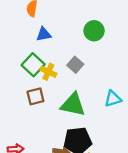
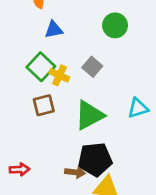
green triangle: (73, 105) -> (89, 115), turned -40

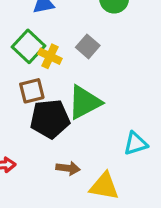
cyan triangle: (138, 108) -> (135, 143), moved
black pentagon: (95, 159) -> (50, 119), moved

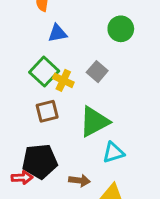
black pentagon: (50, 119) -> (40, 161), moved
cyan triangle: (135, 143) -> (113, 153), moved

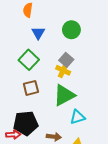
green circle: (121, 29) -> (71, 30), moved
blue triangle: (57, 33) -> (38, 33), turned -48
yellow cross: (63, 80) -> (63, 70), moved

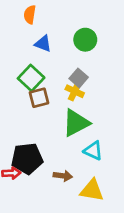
blue triangle: (38, 33) -> (43, 44), turned -40
brown square: (31, 88) -> (39, 98), moved
cyan triangle: (78, 117) -> (93, 151), turned 42

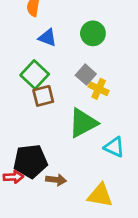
yellow cross: (75, 91) -> (99, 89), moved
cyan triangle: (93, 151) -> (114, 147), moved
brown arrow: (63, 176) -> (56, 180), moved

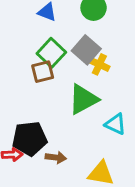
green square: (35, 75) -> (51, 53), moved
gray square: (86, 75) -> (86, 50), size x1.4

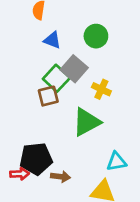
gray square: (86, 50) -> (74, 69), moved
cyan triangle: (115, 124) -> (116, 162), moved, turned -35

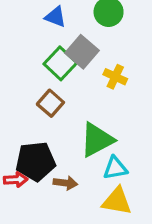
brown square: (48, 96) -> (50, 103), moved, turned -35
green triangle: (86, 122) -> (97, 140), moved
cyan triangle: (116, 162) -> (115, 168), moved

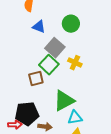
green square: (60, 63) -> (49, 65), moved
brown square: (50, 103) -> (36, 79), turned 35

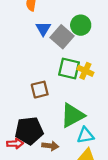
blue triangle: (39, 27) -> (43, 29), turned 40
gray square: (55, 48) -> (62, 37), moved
green square: (49, 65) -> (69, 68), moved, turned -30

